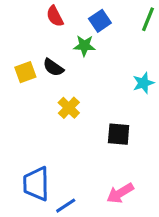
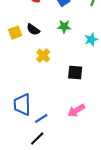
green star: (84, 46) -> (64, 27), moved

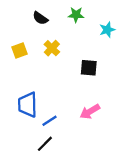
yellow square: (15, 33) -> (20, 50), moved

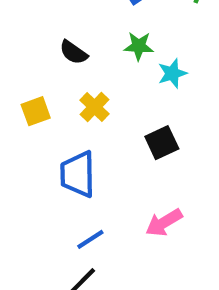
cyan star: (107, 30) -> (172, 73), moved
black square: (89, 68) -> (162, 143), turned -30
blue trapezoid: (28, 105) -> (78, 174), moved

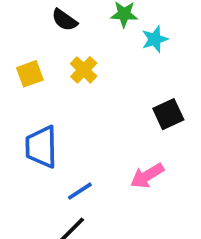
black square: (162, 143) -> (168, 114), moved
blue trapezoid: (78, 174) -> (41, 147), moved

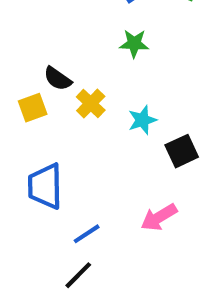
black semicircle: (64, 20) -> (58, 79), moved
cyan star: (155, 39) -> (142, 120), moved

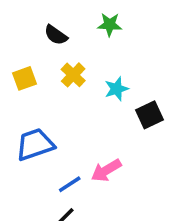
black semicircle: (58, 79) -> (56, 35), moved
blue trapezoid: (45, 186) -> (35, 144), turned 72
pink arrow: (159, 217) -> (106, 170), moved

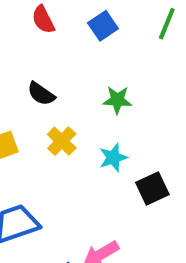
green star: (110, 25) -> (117, 100), moved

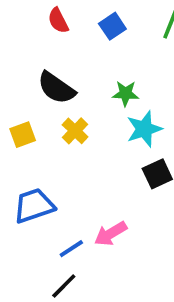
black semicircle: (41, 94) -> (56, 88), size x1.5
cyan star: (113, 158) -> (144, 129), moved, size x1.4

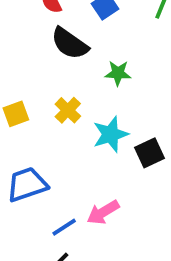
black semicircle: (56, 88) -> (70, 43), moved
cyan star: (144, 129) -> (111, 134), moved

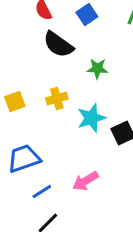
yellow cross: (68, 110) -> (57, 99), turned 30
blue line: (64, 227) -> (42, 192), moved

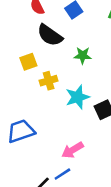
yellow square: (15, 102) -> (28, 62), moved
blue line: (42, 192) -> (62, 174), moved

